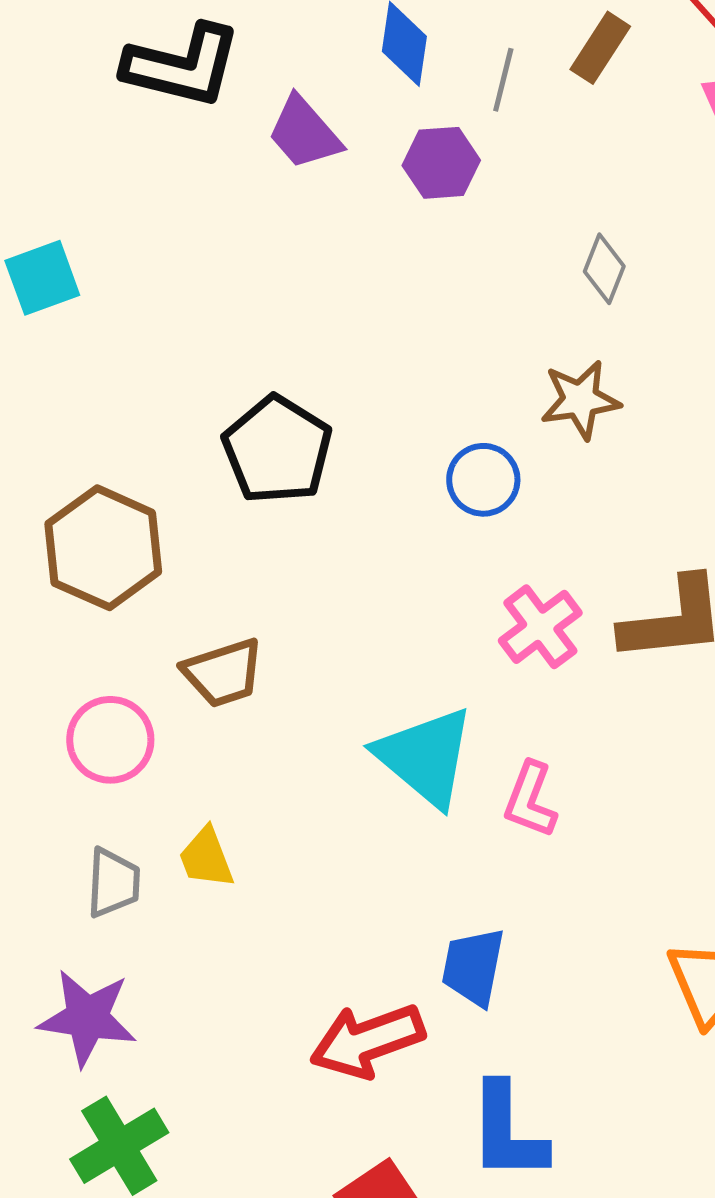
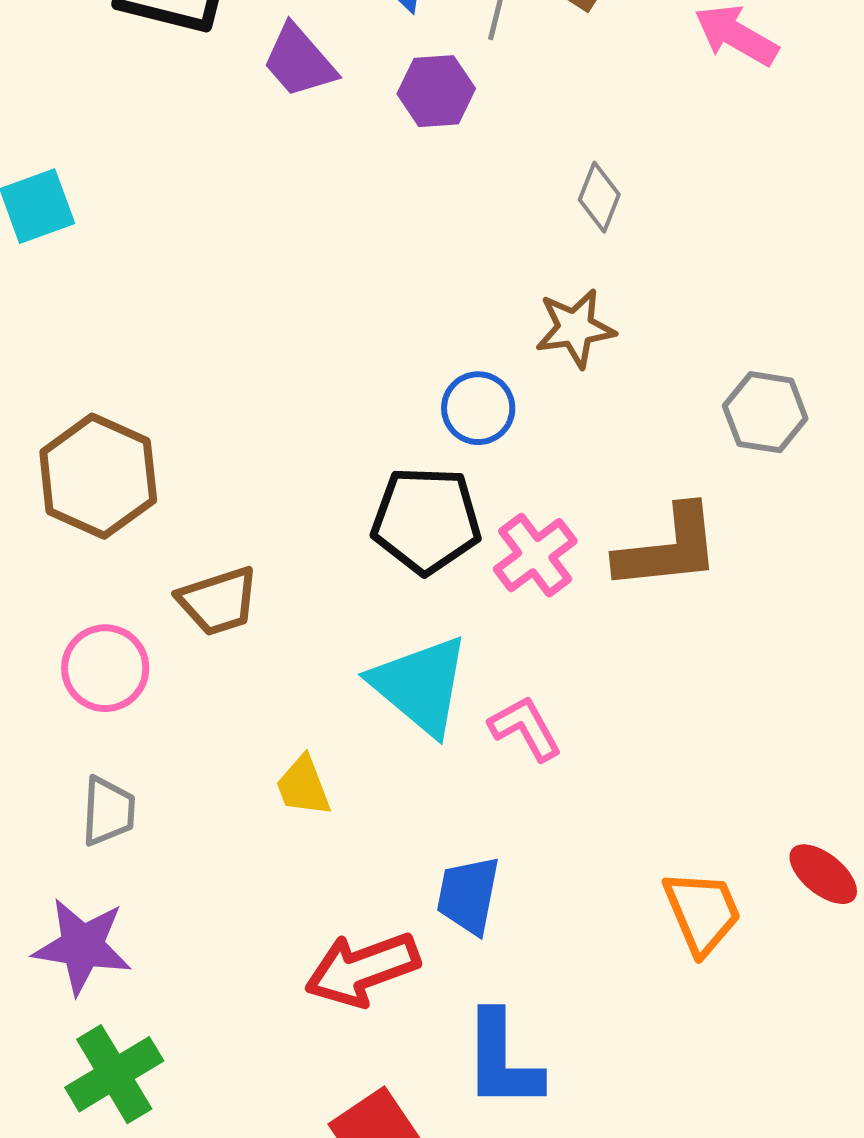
black pentagon: (277, 450) -> (426, 520), moved, turned -30
pink L-shape: (530, 800) -> (525, 728), turned 130
yellow trapezoid: (206, 858) -> (303, 786), moved

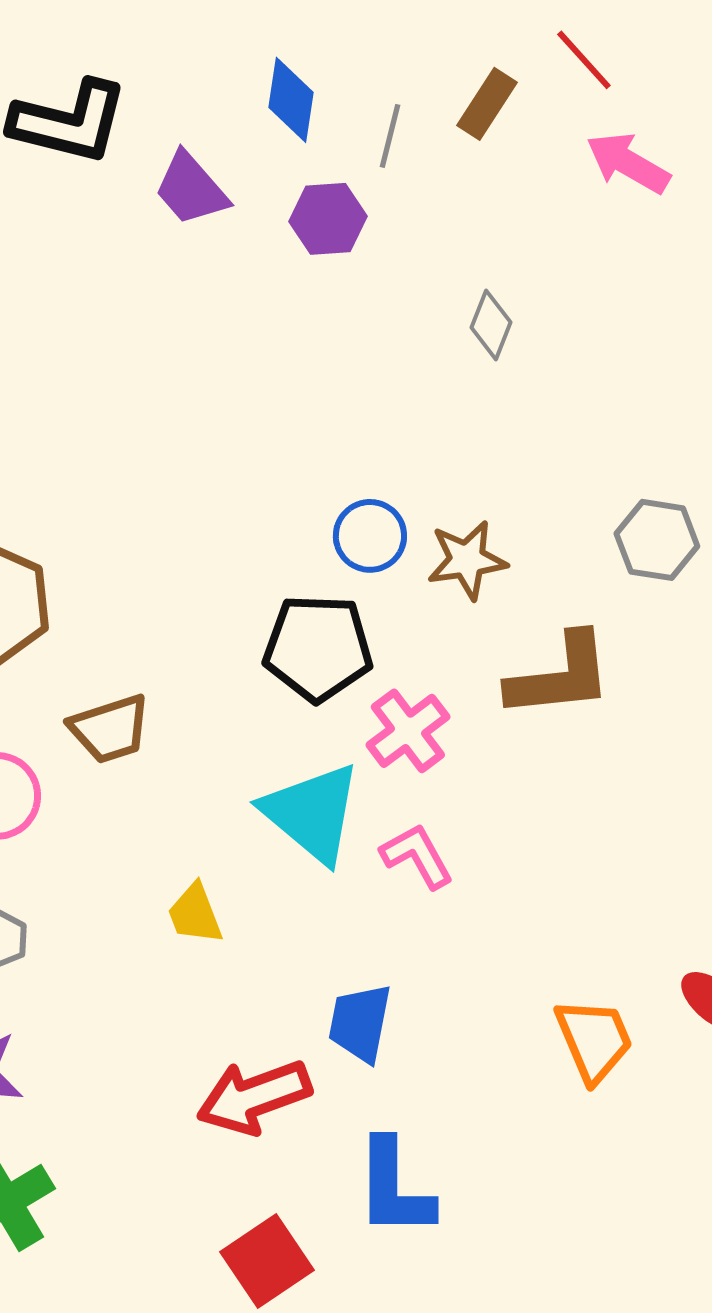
brown star: (575, 328) -> (467, 560), moved
pink cross: (535, 555) -> (408, 731), moved

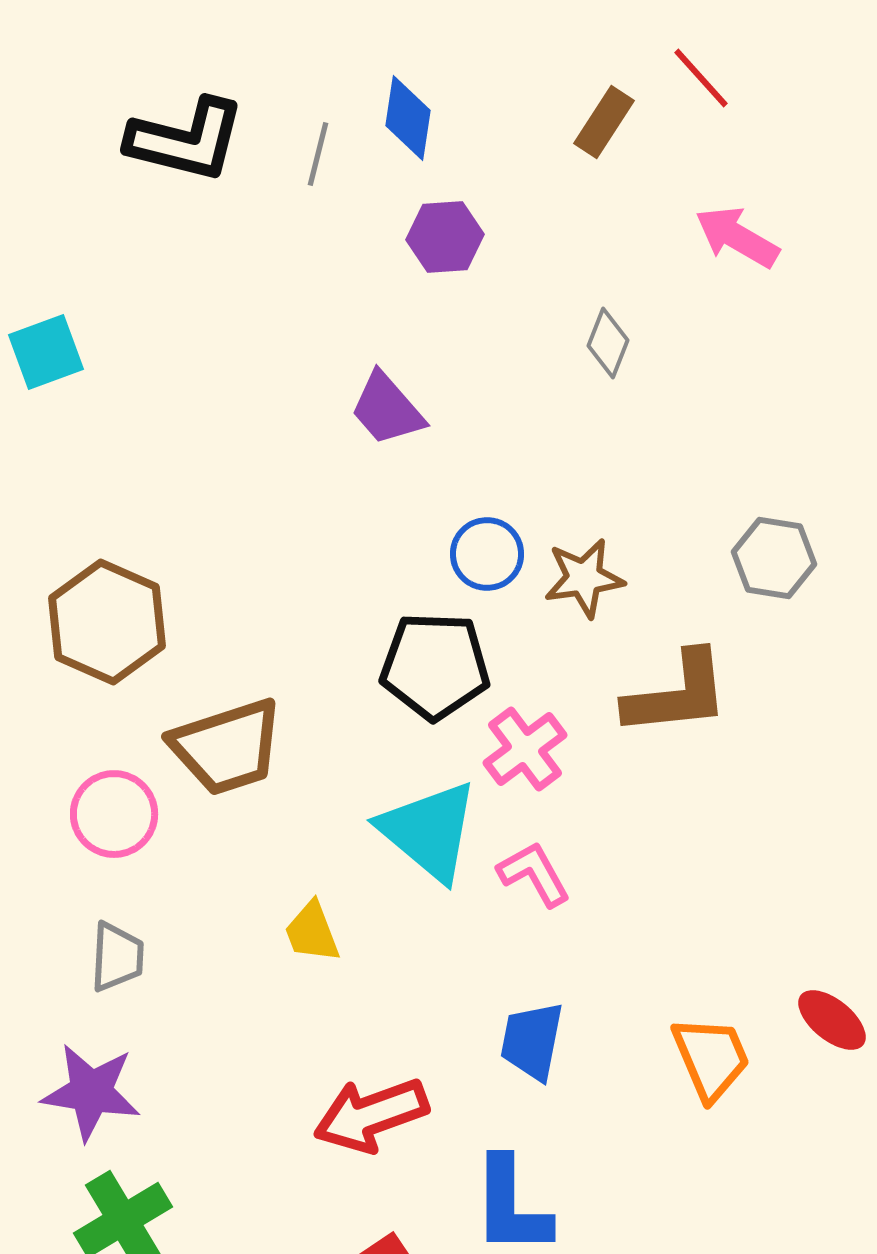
gray line: (390, 136) -> (318, 154), moved
pink arrow: (628, 163) -> (737, 237), moved
purple trapezoid: (191, 189) -> (387, 409), moved
brown trapezoid: (110, 729) -> (227, 747), size x1.4
blue trapezoid: (360, 1023) -> (532, 1041), moved

